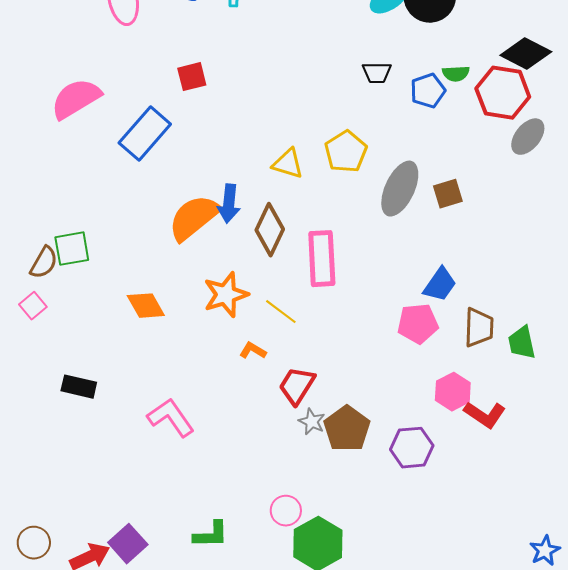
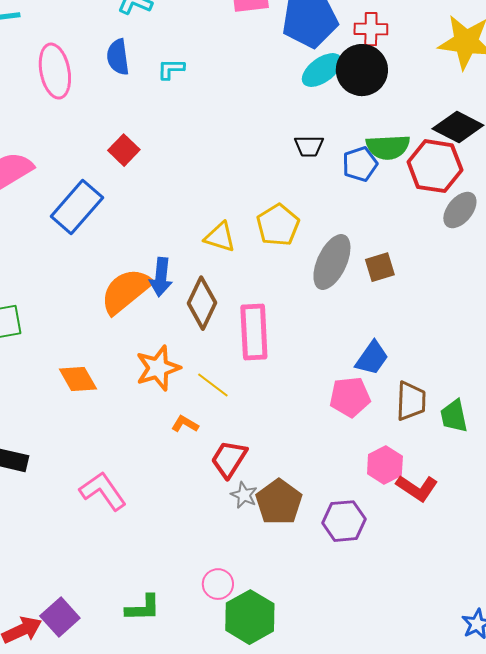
green semicircle: (456, 74) -> (388, 147), size x1.6
red square: (192, 77) -> (124, 150), turned -32

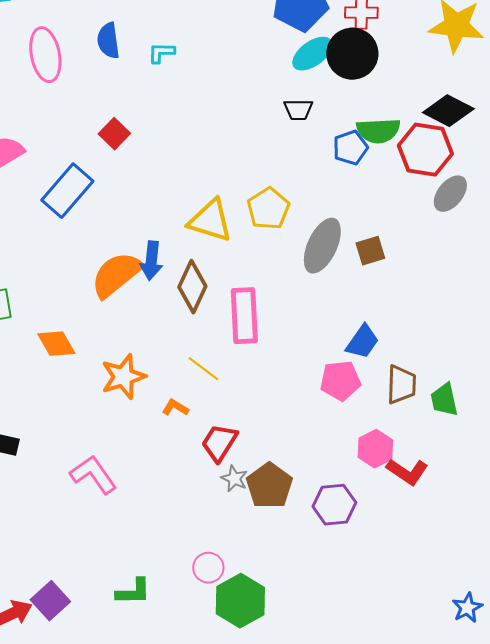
black trapezoid: (309, 146) -> (298, 110), moved
yellow triangle: (220, 237) -> (210, 221), size x1.4
orange star: (158, 368) -> (123, 377), moved
orange diamond: (78, 379) -> (56, 344), moved

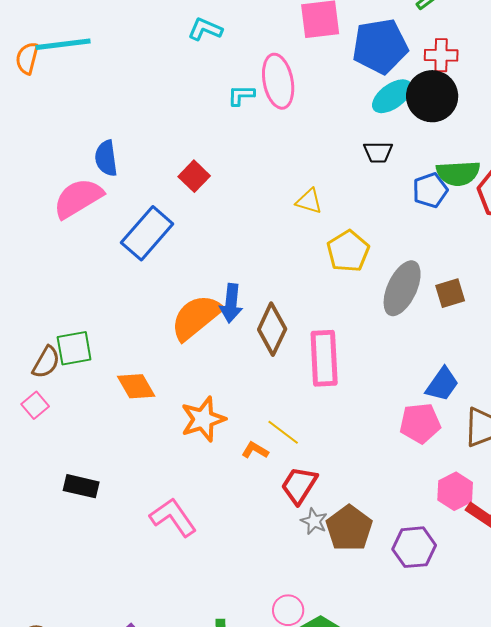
blue semicircle: (108, 41) -> (106, 158), moved
pink ellipse: (45, 55) -> (278, 81), moved
yellow triangle: (210, 221) -> (309, 201), moved, size x0.6
yellow line: (203, 369) -> (283, 432), moved

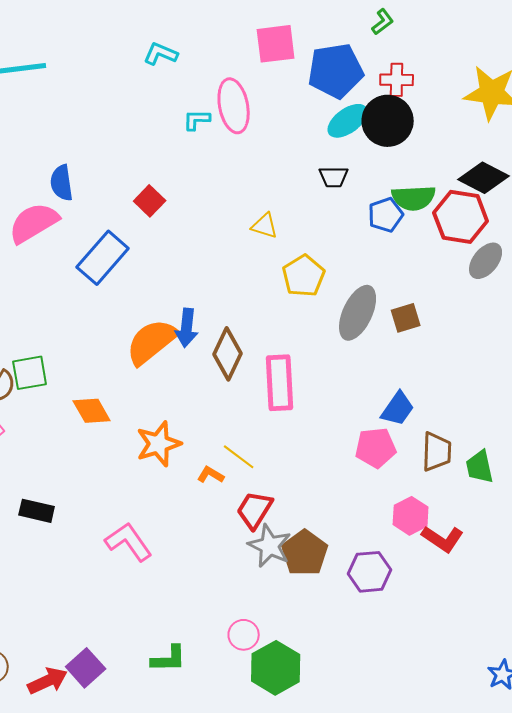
gray star: (314, 521) -> (270, 546), size x1.6

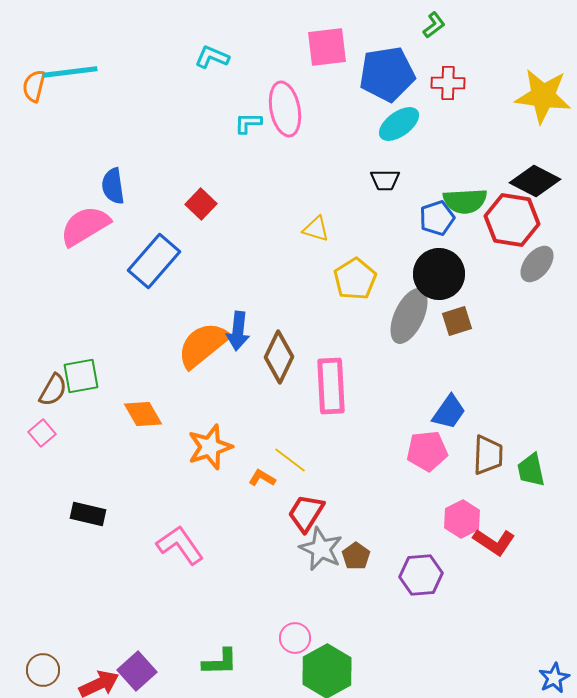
black circle: (388, 121) -> (439, 274), moved
brown pentagon: (305, 553) -> (356, 556), size x0.6

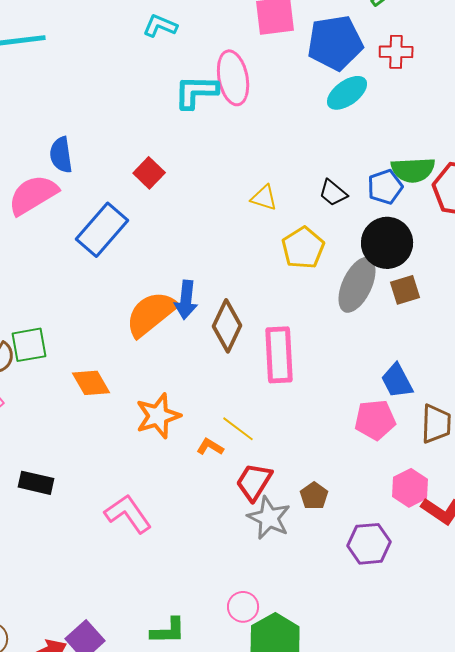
cyan L-shape: (248, 123) -> (196, 92), size x1.6
black trapezoid: (385, 180) -> (333, 193), moved, turned 40
blue trapezoid: (449, 412) -> (397, 381), turned 117
brown pentagon: (356, 556) -> (314, 496), moved

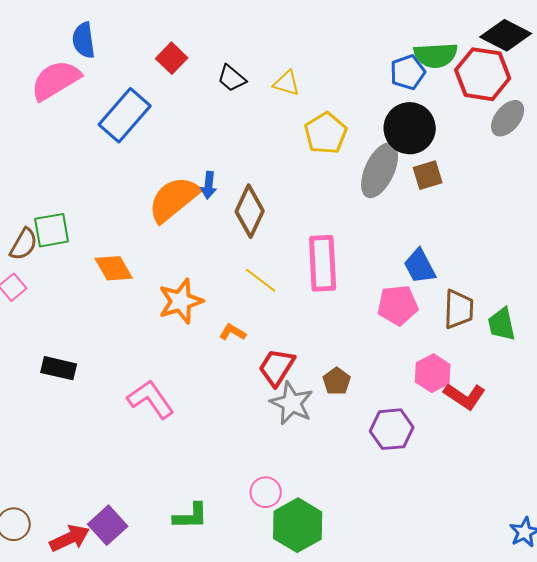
black trapezoid: (333, 193) -> (232, 78), moved
blue arrow: (186, 300) -> (209, 185), size x0.7
pink rectangle: (279, 355) -> (323, 263), moved
yellow line: (238, 429) -> (261, 280), moved

